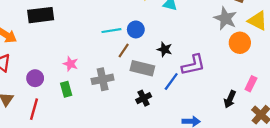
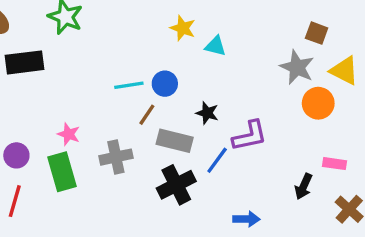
pink rectangle: (251, 84) -> (335, 164), turned 72
green rectangle: (66, 89) -> (62, 172), size x1.6
black cross: (144, 98) -> (176, 185), size x1.6

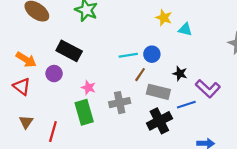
black rectangle: (25, 62) -> (69, 51), moved, turned 35
purple L-shape: (250, 136) -> (208, 89), turned 55
purple circle: (16, 155) -> (54, 74), moved
blue line: (217, 160) -> (186, 105), turned 36

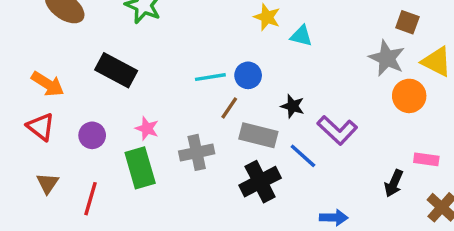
purple circle: (54, 74) -> (92, 135), moved
blue line: (186, 105) -> (303, 156), turned 60

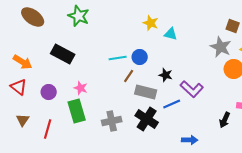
gray cross: (197, 152) -> (112, 121), moved
blue line: (303, 156) -> (172, 104), turned -66
black cross: (260, 182) -> (147, 119), turned -30

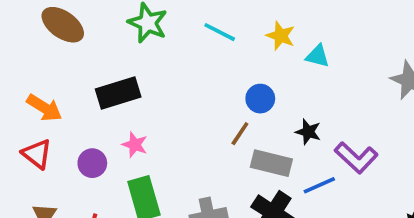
black rectangle: (63, 54) -> (118, 93), turned -45
cyan line: (118, 58) -> (220, 32), moved, turned 36
pink star: (81, 88) -> (135, 145), moved

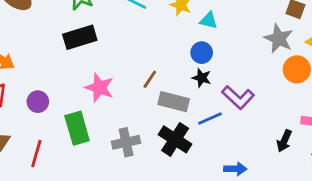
black rectangle: (118, 93) -> (80, 37), moved
blue circle: (260, 99) -> (202, 53), moved
pink star: (135, 145) -> (99, 88), moved, size x1.5

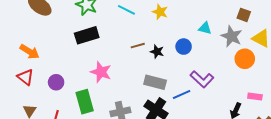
cyan triangle: (209, 20) -> (205, 28), moved
blue circle: (202, 53) -> (184, 47), moved
black star: (202, 78) -> (157, 52), moved
brown line: (150, 79) -> (138, 46), moved, turned 40

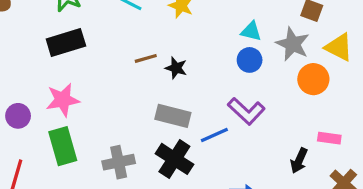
blue circle: (184, 47) -> (250, 60), moved
pink star: (101, 72) -> (63, 100), moved, turned -30

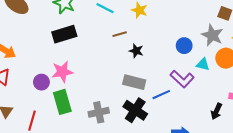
cyan triangle: (251, 31) -> (203, 64), moved
brown line: (146, 58) -> (120, 34), moved
purple circle: (18, 116) -> (41, 82), moved

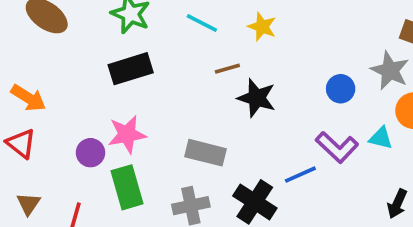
black star: (136, 51) -> (257, 98), size x1.5
cyan triangle: (203, 64) -> (381, 138), moved
gray rectangle: (134, 82) -> (205, 153), moved

